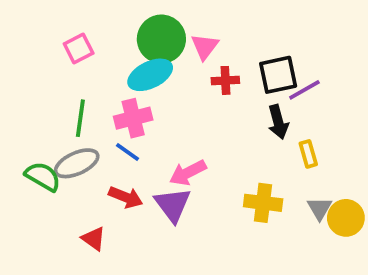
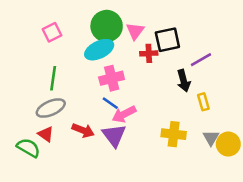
black square: (278, 75) -> (167, 40), moved
pink cross: (133, 118) -> (112, 78), moved
blue line: (128, 152) -> (110, 103), moved
green semicircle: (43, 176) -> (28, 148), moved
red triangle: (94, 239) -> (46, 134), moved

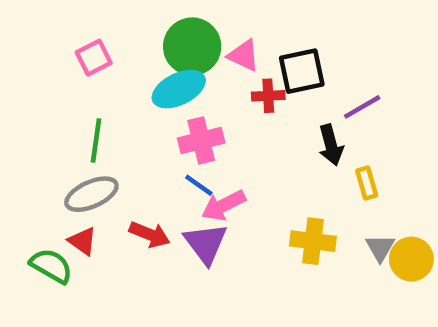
pink triangle: (135, 31) -> (244, 55), turned -42

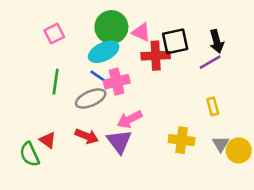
red cross: (268, 96) -> (156, 56), size x1.5
black arrow: (331, 145) -> (217, 41), moved
blue line: (199, 185) -> (98, 76), moved
gray ellipse: (91, 194) -> (91, 99), moved
green semicircle: (51, 266) -> (30, 154), turned -145

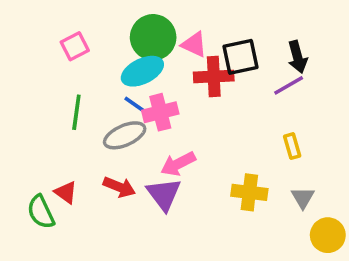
yellow circle: (239, 150) -> (328, 235), moved

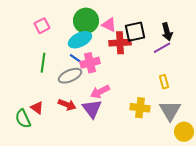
gray triangle: (303, 198) -> (170, 111), size x1.6

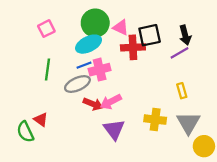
blue line: (76, 59) -> (84, 65), turned -56
red arrow: (67, 105) -> (93, 104), moved
purple triangle: (92, 109) -> (114, 130), moved

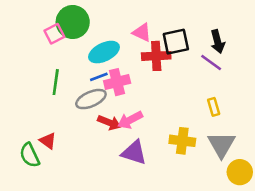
green circle: (95, 23) -> (73, 22), moved
purple line: (180, 53) -> (211, 62), turned 66
purple triangle: (114, 130) -> (134, 153), turned -35

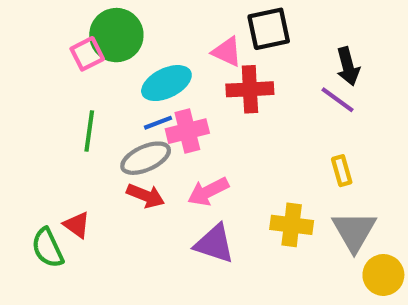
black square: (176, 42) -> (269, 29), moved
red arrow: (109, 123) -> (146, 196), moved

